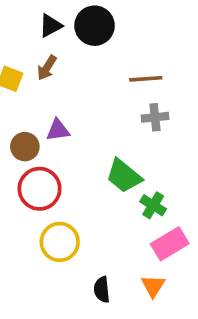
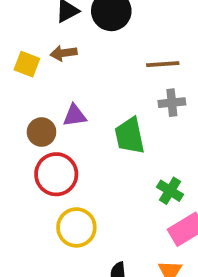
brown arrow: (47, 68) -> (64, 53), turned 50
green trapezoid: (124, 176) -> (130, 136), moved, turned 39

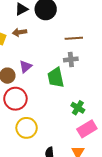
gray cross: (172, 103) -> (71, 59), moved
purple triangle: (75, 116) -> (26, 66), turned -32

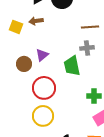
red circle: (15, 99) -> (44, 88), moved
green cross: (78, 108) -> (94, 96), turned -32

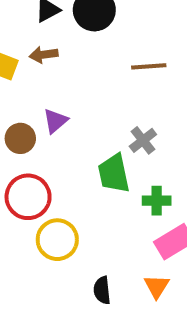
gray cross: (87, 48) -> (143, 140), moved, turned -32
green trapezoid: (72, 66) -> (114, 173), moved
red circle: (44, 88) -> (28, 197), moved

